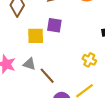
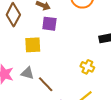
purple square: (54, 25) -> (49, 24), moved

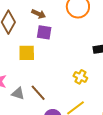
gray triangle: (27, 73) -> (18, 93), moved

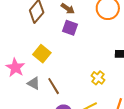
yellow square: (27, 53) -> (42, 54), moved, turned 30

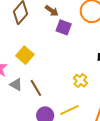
purple square: (70, 28) -> (64, 27), moved

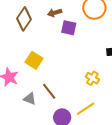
brown arrow: (52, 11) -> (55, 13), turned 136
gray triangle: (16, 85) -> (30, 99), moved

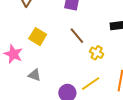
brown line: (49, 91) -> (77, 36), moved

